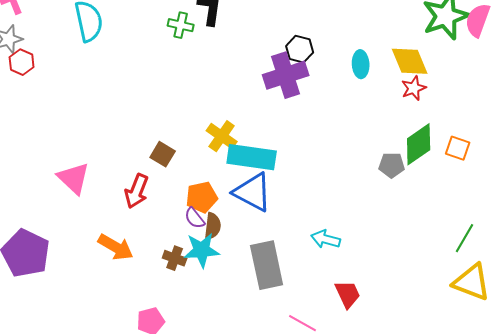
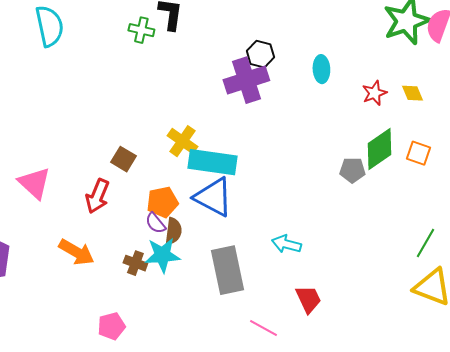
yellow diamond: (410, 61) -> (412, 93), moved, size x0.6

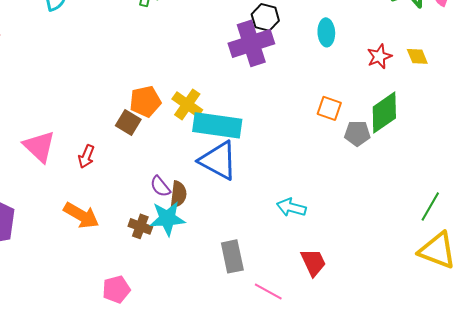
orange square: (418, 153) -> (329, 108), moved
red arrow: (97, 196) -> (86, 156), moved, size x0.7
orange pentagon: (162, 202) -> (145, 101), moved
gray rectangle: (227, 270) -> (232, 256), moved, size x0.7

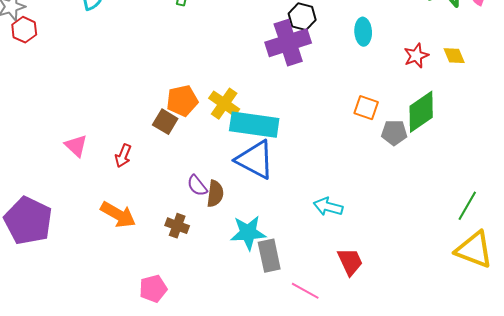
pink triangle: (39, 146) -> (76, 146), size x0.7
cyan star: (167, 218) -> (248, 233), moved

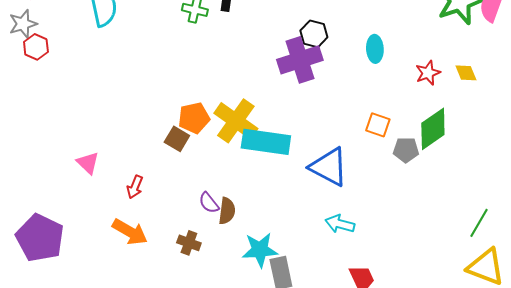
yellow cross: (224, 104) -> (236, 121), size x1.4
red arrow: (123, 156) -> (135, 187), moved
blue triangle: (255, 160) -> (329, 167), moved

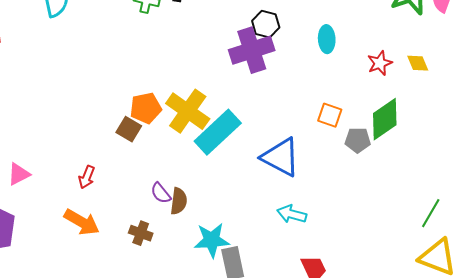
cyan rectangle: (266, 142) -> (218, 132), turned -51
pink triangle: (88, 163) -> (19, 174), moved, turned 50

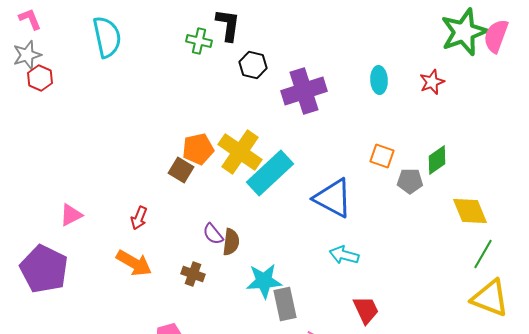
black hexagon: (266, 24) -> (253, 65), moved
red star: (380, 63) -> (432, 82), moved
yellow diamond: (418, 63) -> (470, 211), moved, size x1.6
green diamond: (385, 119) -> (437, 160), size x0.7

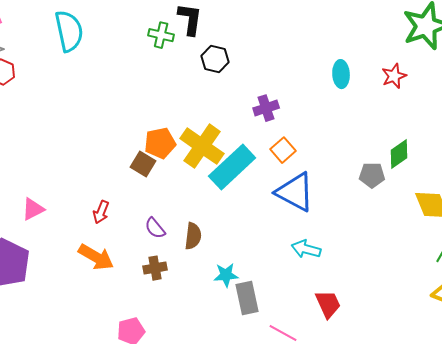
purple cross: (304, 91) -> (266, 108), moved, size x0.6
orange square: (382, 156) -> (283, 150), moved, turned 30
purple semicircle: (213, 234) -> (155, 228), moved
brown cross: (193, 274) -> (155, 268), turned -30
cyan star: (264, 281) -> (226, 275), size x0.7

